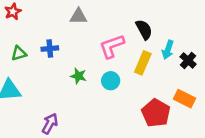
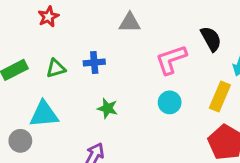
yellow rectangle: (143, 63) -> (220, 97), moved
green star: (78, 76) -> (108, 108), moved

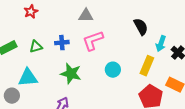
pink L-shape: (171, 60) -> (93, 41), moved
green star: (108, 108) -> (71, 74), size x1.5

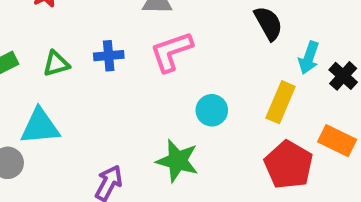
green star: (71, 74) -> (177, 161), moved

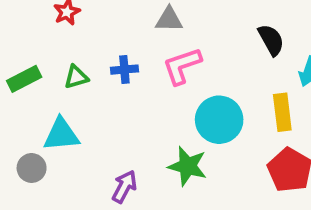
yellow rectangle: (281, 102) -> (282, 112), turned -30
cyan circle: (212, 110) -> (219, 120), size x1.6

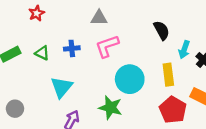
green triangle: (76, 77) -> (42, 53), turned 42
cyan triangle: (61, 135) -> (62, 87), moved, turned -45

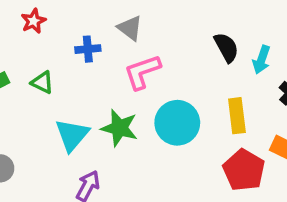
gray triangle: (99, 18) -> (130, 28), turned 36
blue cross: (72, 48) -> (88, 49), moved
cyan arrow: (184, 50) -> (261, 60), moved
green star: (110, 108) -> (119, 128), moved

